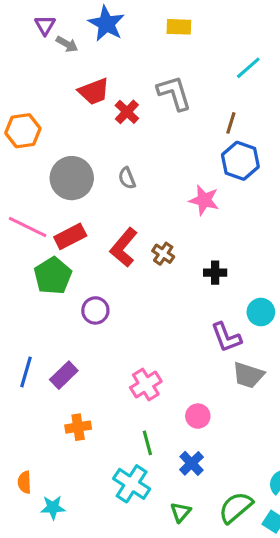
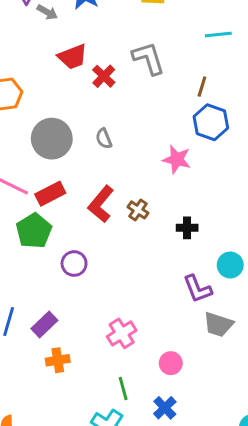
cyan line: (248, 68) -> (218, 35), turned 35
orange cross: (78, 427) -> (58, 360), moved

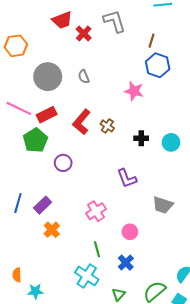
cyan circle: (230, 265) -> (171, 142), moved
purple L-shape: (197, 289) -> (127, 178), moved
orange cross: (58, 360) -> (52, 230), turned -35

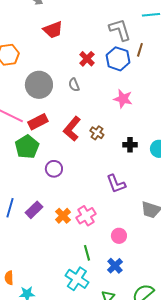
gray L-shape: (114, 21) -> (120, 30), moved
red cross: (84, 33) -> (87, 59), moved
blue hexagon: (158, 65) -> (118, 59), moved
orange cross: (52, 230) -> (63, 216), moved

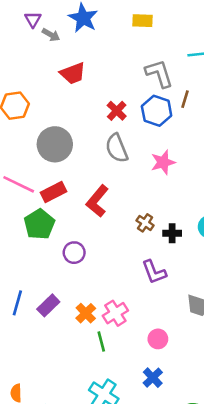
gray semicircle: (74, 85) -> (117, 148), moved, size x1.6
pink star: (123, 99) -> (163, 162), turned -30
brown cross: (97, 133) -> (145, 223), moved
black cross: (130, 145) -> (172, 233), moved
green line: (87, 253) -> (101, 342), moved

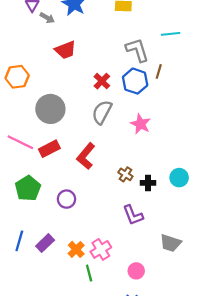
gray semicircle: (117, 148) -> (102, 112), turned 50
pink star: (163, 162) -> (140, 124), turned -30
green pentagon: (39, 224) -> (28, 188), moved

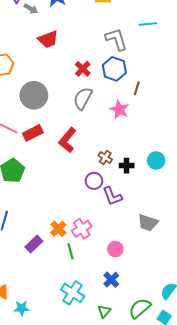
brown line: (159, 71) -> (137, 88), moved
purple circle: (66, 199) -> (94, 181), moved
purple rectangle: (45, 243) -> (34, 244), moved

